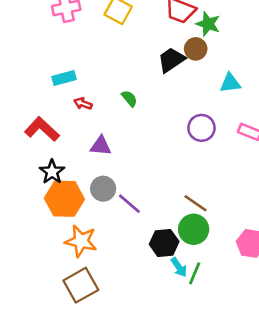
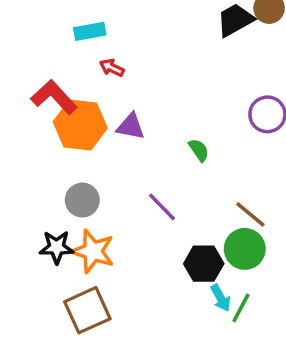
green semicircle: (129, 99) -> (199, 150), moved
black star: (52, 172) -> (57, 247), moved, turned 30
gray circle: (103, 189) -> (82, 200), moved
orange hexagon: (64, 199) -> (80, 125), moved

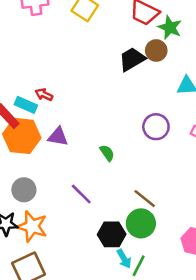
cyan rectangle: (90, 31) -> (26, 105), moved, turned 35

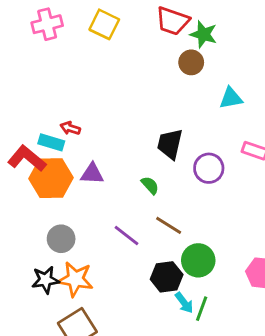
black trapezoid: (132, 59) -> (170, 144), moved, turned -40
purple circle: (156, 127) -> (209, 168), moved
brown line: (145, 199) -> (169, 225), moved

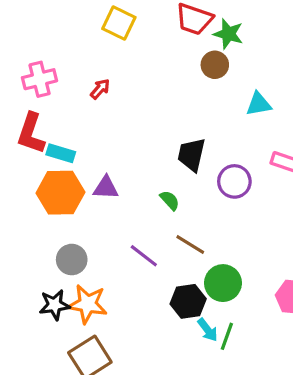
pink cross: (47, 24) -> (40, 79), moved
red arrow: (70, 128) -> (100, 89), moved, turned 114
red L-shape: (27, 158) -> (31, 133), moved, turned -111

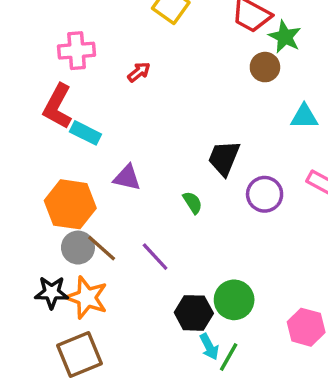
orange hexagon: (60, 193) -> (70, 204), moved
brown line: (190, 245) -> (102, 248), moved

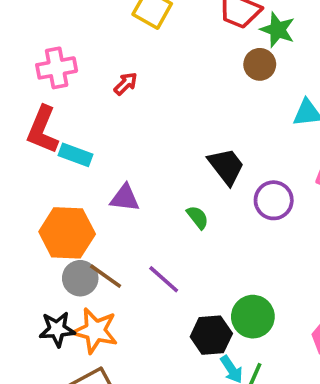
black trapezoid: (224, 158) -> (226, 166), turned 126

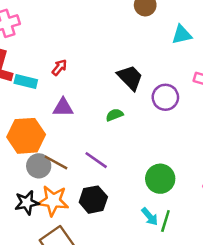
red arrow: (126, 84) -> (59, 67), moved
green semicircle: (198, 217) -> (115, 115), turned -66
black hexagon: (211, 335) -> (93, 200), moved

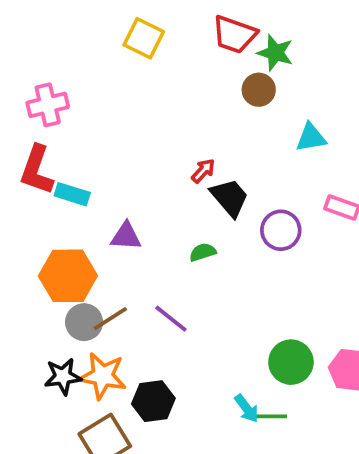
red arrow: (59, 67) -> (203, 171), moved
brown line: (56, 162) -> (110, 319), turned -65
green circle: (160, 179) -> (291, 362), moved
black hexagon: (93, 200) -> (153, 401), moved
green line: (165, 221) -> (270, 416), turned 70

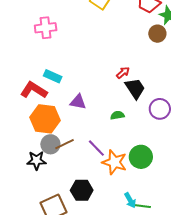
red L-shape: (37, 170) -> (34, 90), moved, turned 96
green circle: (291, 362) -> (141, 157), moved
black star: (63, 376) -> (36, 160), moved
orange star: (103, 376) -> (114, 162), moved

